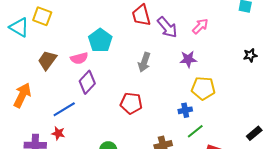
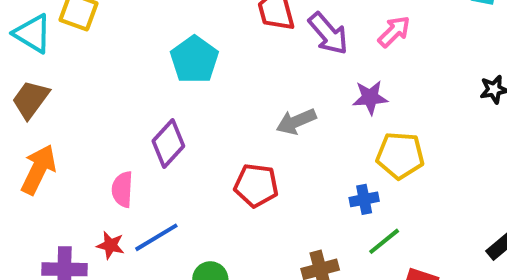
pink semicircle: (79, 58) -> (122, 189), moved, turned 108
brown trapezoid: (47, 60) -> (30, 99), moved
gray arrow: (144, 62) -> (296, 121), moved, turned 48
blue line: (64, 109) -> (156, 237), moved

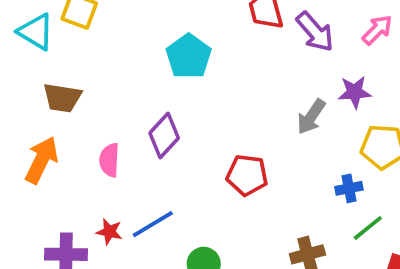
brown trapezoid: (30, 99) -> (62, 98), moved, turned -117
gray arrow: (296, 121) -> (311, 117), moved, turned -33
pink semicircle: (122, 189) -> (109, 160), moved

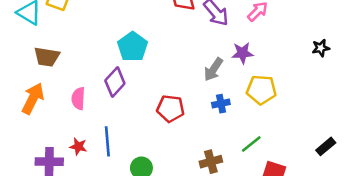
cyan pentagon: (189, 56) -> (133, 47), moved
blue cross: (349, 188) -> (221, 104), moved
blue line: (153, 224) -> (107, 141), turned -64

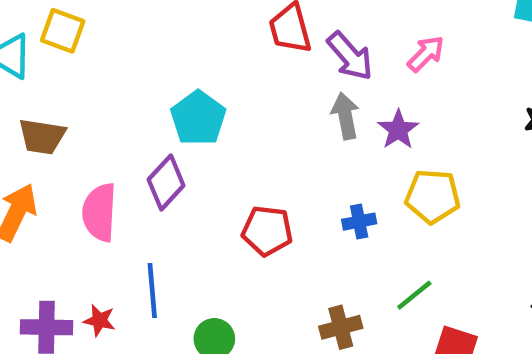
purple star: (242, 53) -> (398, 130), turned -30
gray arrow: (213, 69) -> (345, 116), moved, turned 135
pink semicircle: (78, 98) -> (99, 212), size x1.4
red star: (78, 146) -> (99, 320), moved

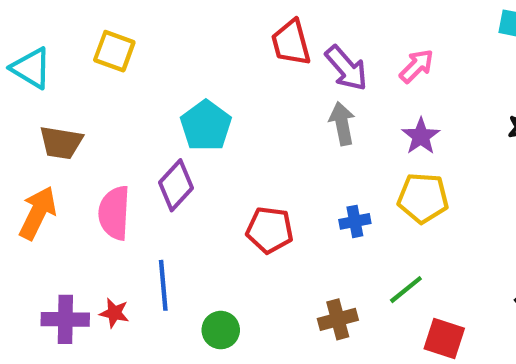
yellow square: (63, 31) -> (114, 51), moved
purple star: (398, 130) -> (421, 136), moved

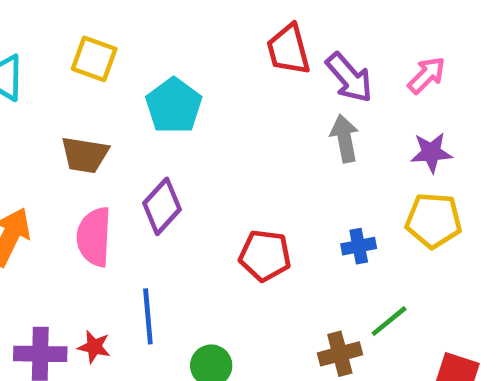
cyan pentagon: (206, 126) -> (174, 106), moved
purple star: (421, 136) -> (431, 153), turned 30
brown trapezoid: (61, 143) -> (85, 155), moved
green line: (406, 290) -> (389, 321), moved

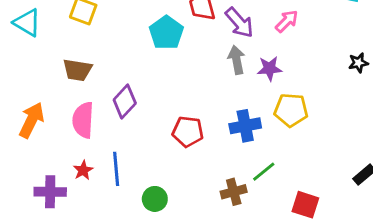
cyan pentagon: (174, 106) -> (166, 33), moved
purple star: (431, 153) -> (270, 68), moved
blue cross: (359, 246) -> (245, 126), size x1.5
red star: (94, 347) -> (83, 170), moved, turned 30

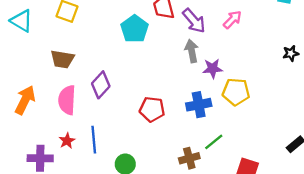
purple star: (270, 68) -> (213, 69), moved

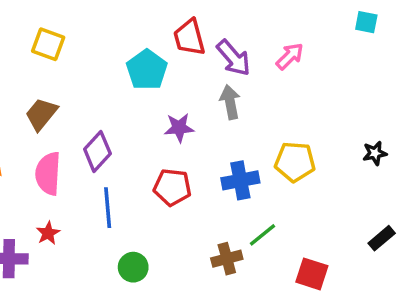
black star: (291, 53) -> (375, 153), moved
brown trapezoid: (62, 59) -> (41, 114), turned 120
purple star: (213, 69) -> (179, 128), moved
blue line: (94, 140) -> (108, 208), moved

